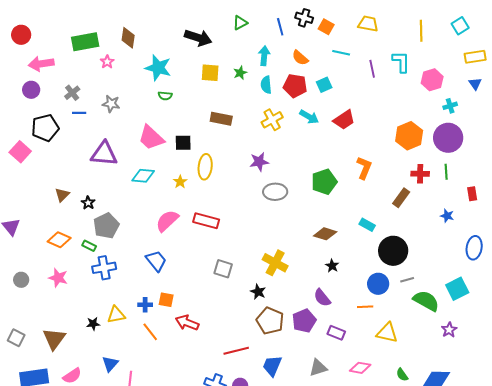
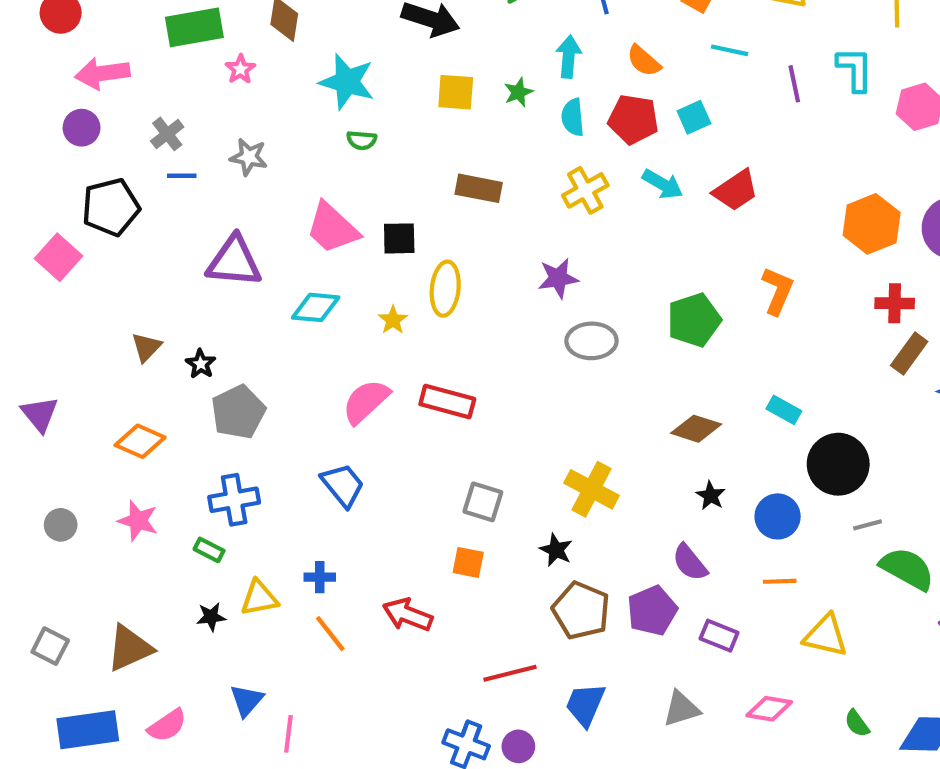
brown rectangle: (401, 198) -> (909, 353), moved
green rectangle: (89, 246) -> (209, 550), moved
blue circle: (378, 284) -> (778, 516), moved
orange square: (166, 300) -> (468, 562), moved
brown triangle: (54, 339) -> (130, 648), turned 30

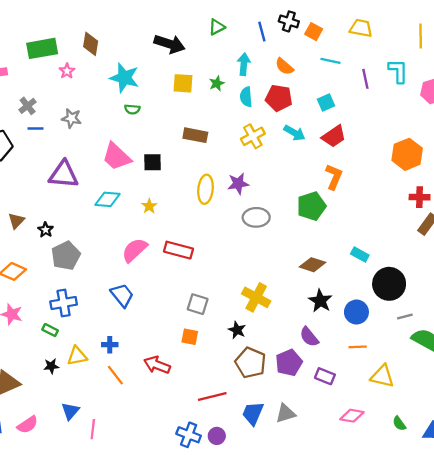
cyan square: (694, 117) -> (326, 103), moved
yellow ellipse: (445, 289) -> (205, 189), moved
orange L-shape: (778, 291) -> (334, 177), moved
black star: (711, 496) -> (320, 301), size x1.5
gray triangle: (681, 709) -> (285, 413), moved

